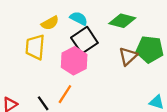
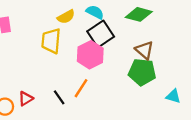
green pentagon: (150, 49) -> (142, 72), moved
brown triangle: (128, 56) -> (144, 50), turned -36

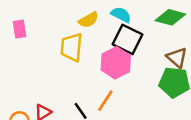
black square: (101, 34) -> (127, 39), turned -30

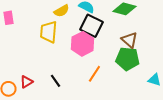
orange line: (105, 101) -> (94, 74), moved

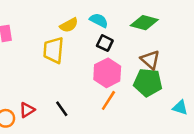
black square: (91, 26) -> (105, 43), size x0.6
pink hexagon: (82, 44) -> (107, 73), moved

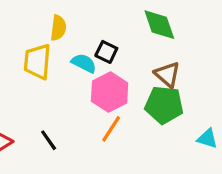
cyan semicircle: (99, 20) -> (84, 63), moved
green diamond: (144, 23) -> (159, 25), turned 56
yellow semicircle: (69, 25) -> (58, 28), turned -54

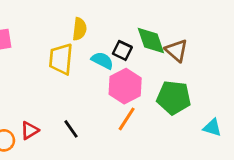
green diamond: (159, 25) -> (151, 40), moved
brown triangle: (167, 74) -> (177, 50), moved

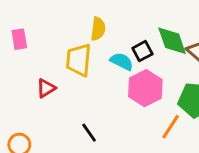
black square: (122, 50) -> (142, 51), turned 36
orange line: (127, 119) -> (171, 127), moved
red triangle: (30, 130) -> (46, 88), moved

